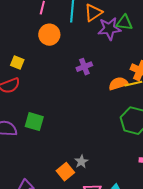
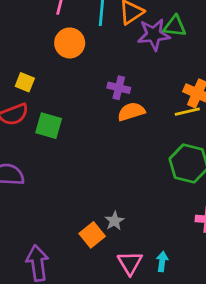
purple cross: (84, 67) -> (119, 88), turned 35
orange semicircle: (118, 84) -> (131, 112), moved
green square: (34, 122) -> (49, 126), moved

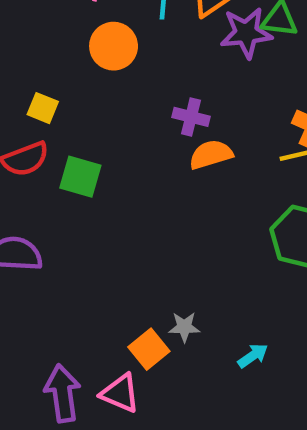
gray star: (114, 221) -> (184, 327), turned 30
cyan arrow: (162, 262) -> (253, 356), moved, turned 48
pink triangle: (130, 263) -> (120, 393), moved, turned -36

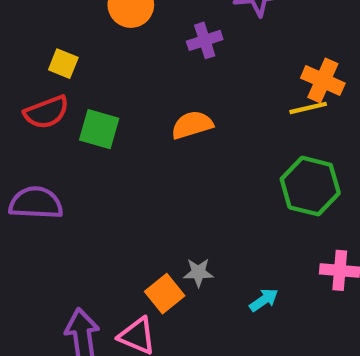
purple cross: (191, 117) -> (205, 40), moved, turned -32
orange semicircle: (211, 154) -> (192, 125), moved

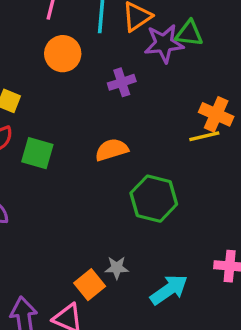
green hexagon: (310, 186) -> (154, 199), moved
cyan arrow: (264, 300) -> (169, 290), size x1.6

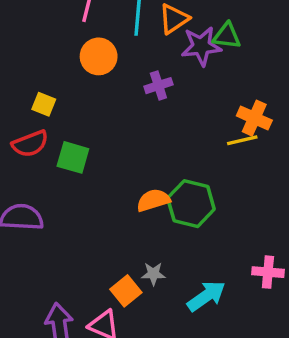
orange semicircle: (112, 150) -> (153, 200), moved

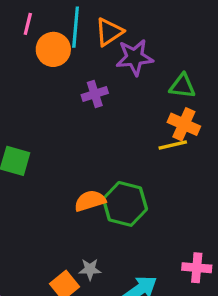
green triangle: (227, 36) -> (182, 86), moved
orange circle: (99, 56) -> (53, 49), moved

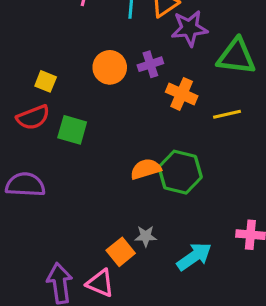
orange circle: (53, 49) -> (110, 67), moved
green triangle: (182, 86) -> (236, 56), size x1.5
orange cross: (184, 124) -> (182, 94), moved

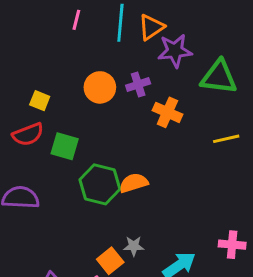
yellow line: (227, 114) -> (226, 139), moved
green hexagon: (180, 172) -> (100, 184), moved

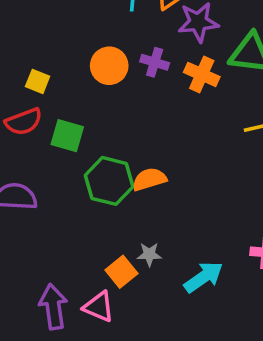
purple cross: (138, 84) -> (155, 62), turned 35
orange cross: (167, 112) -> (202, 74), moved

